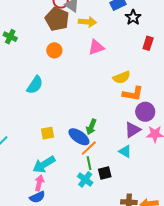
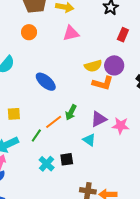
purple circle: (145, 112) -> (114, 65), moved
green arrow: (91, 127) -> (71, 112), moved
blue ellipse: (79, 137) -> (46, 82), moved
orange line: (89, 148) -> (54, 122), moved
green line: (89, 163) -> (36, 135), moved, turned 40

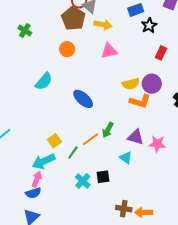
yellow square: (14, 114) -> (54, 141), moved, turned -32
purple triangle: (99, 119) -> (136, 137), turned 42

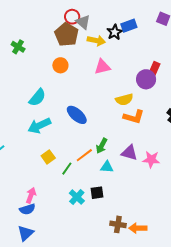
black star: (149, 25) -> (115, 32), moved
purple circle: (152, 84) -> (146, 79), moved
cyan triangle: (126, 158) -> (107, 167), moved, turned -32
cyan arrow: (44, 161) -> (39, 126), moved

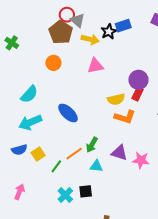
red rectangle: (154, 69) -> (138, 94), moved
blue semicircle: (27, 209) -> (19, 150), moved

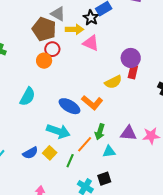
red circle: (67, 15) -> (52, 49), moved
pink triangle: (95, 66) -> (91, 43), moved, turned 48
orange L-shape: (125, 117) -> (92, 103), moved, turned 35
cyan arrow: (30, 122) -> (58, 131), moved, turned -125

